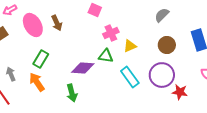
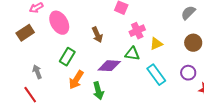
brown arrow: (57, 23) -> (97, 35), moved
purple circle: (162, 75) -> (188, 73), size x0.6
orange arrow: (37, 82) -> (76, 80), moved, turned -114

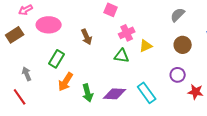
pink ellipse: (59, 23) -> (49, 25), turned -60
purple diamond: (109, 66) -> (115, 94), moved
cyan rectangle: (156, 75) -> (147, 93), moved

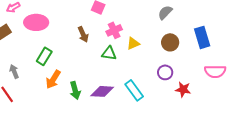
brown arrow: (87, 37) -> (83, 34), moved

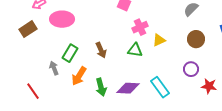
brown arrow: (83, 34) -> (101, 50), moved
gray arrow: (14, 71) -> (54, 68), moved

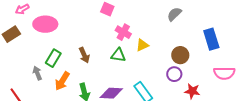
pink cross: (140, 27) -> (123, 32), turned -35
brown circle: (196, 39) -> (180, 55), moved

